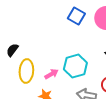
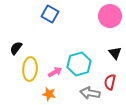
blue square: (76, 16) -> (50, 14), moved

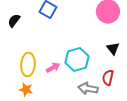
black semicircle: (16, 48) -> (14, 21), moved
orange star: (49, 94) -> (26, 90), moved

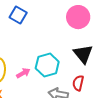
black triangle: (113, 49) -> (83, 54), size x1.5

